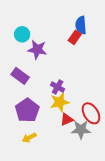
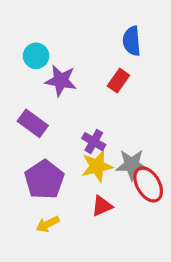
red rectangle: (75, 37) -> (118, 81), moved
red triangle: (67, 119) -> (102, 206), moved
gray star: (81, 130) -> (132, 165), moved

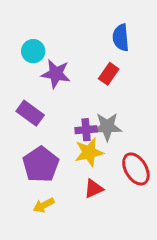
purple cross: (94, 142) -> (86, 130), turned -35
gray star: (132, 165) -> (107, 127), moved

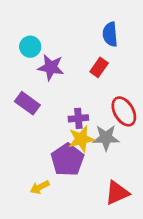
gray star: (107, 127) -> (106, 138), moved
purple pentagon: (41, 164) -> (67, 160), moved
red ellipse: (136, 169) -> (124, 111), moved
red triangle: (94, 189) -> (117, 193), moved, size x1.4

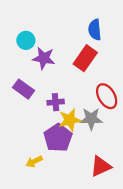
red rectangle: (99, 67) -> (85, 58), size x1.5
purple cross: (78, 118) -> (56, 102), moved

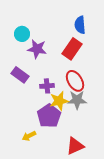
red ellipse: (107, 96) -> (75, 81), moved
red triangle: (101, 166) -> (75, 146), moved

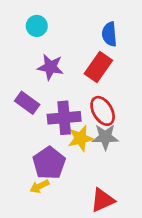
cyan circle: (22, 34) -> (37, 26), moved
purple cross: (47, 86) -> (64, 118), size x1.6
purple pentagon: (49, 116) -> (49, 163), moved

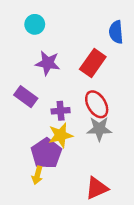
blue semicircle: (109, 34) -> (116, 32), moved
purple cross: (64, 118) -> (61, 111), size x0.6
yellow star: (81, 138) -> (61, 135), moved
yellow arrow: (39, 186) -> (37, 175), turned -48

